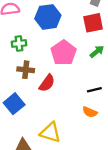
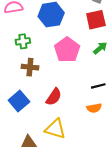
red semicircle: (47, 83) -> (54, 97), moved
orange semicircle: (90, 112) -> (94, 108), turned -32

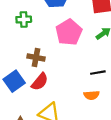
brown cross: (30, 67) -> (36, 58), moved
red semicircle: (54, 97) -> (40, 82), moved

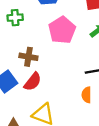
orange semicircle: (92, 95) -> (87, 95), turned 96

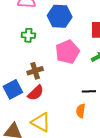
brown cross: (28, 57) -> (35, 71), turned -35

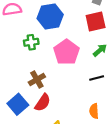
green cross: (28, 35) -> (31, 42), moved
black line: (89, 91) -> (97, 78), moved

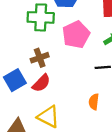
green cross: (31, 42) -> (41, 17), size x1.6

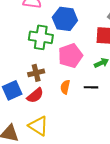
orange semicircle: (94, 102) -> (65, 87), moved

